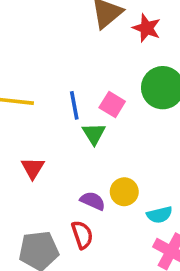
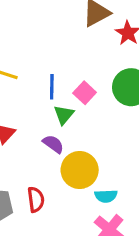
yellow circle: (124, 192) -> (80, 170), size x1.5
purple semicircle: (93, 201) -> (53, 144), moved

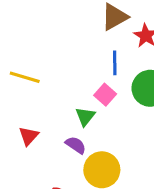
blue line: (52, 87) -> (115, 63), moved

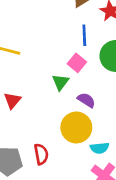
purple semicircle: (76, 145) -> (86, 100), moved

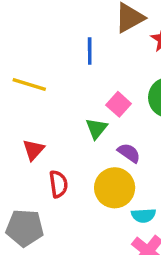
blue line: (84, 35) -> (90, 51), moved
red semicircle: (41, 154) -> (58, 184), moved

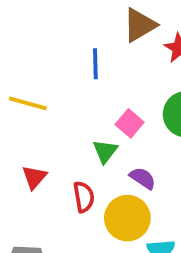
red semicircle: (58, 184) -> (84, 197), moved

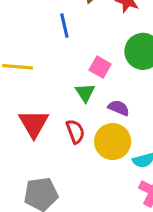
red triangle: (34, 177) -> (34, 124), size x1.5

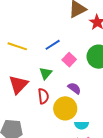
blue line: (64, 26) -> (53, 45), moved, turned 56
green triangle: (85, 93) -> (46, 73), moved

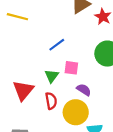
yellow line: (17, 46) -> (17, 17), moved
pink square: (69, 60) -> (71, 68), moved, turned -32

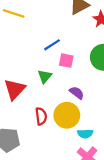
pink square: (71, 68) -> (66, 61), moved
red semicircle: (51, 101) -> (41, 116), moved

